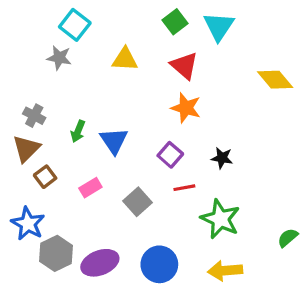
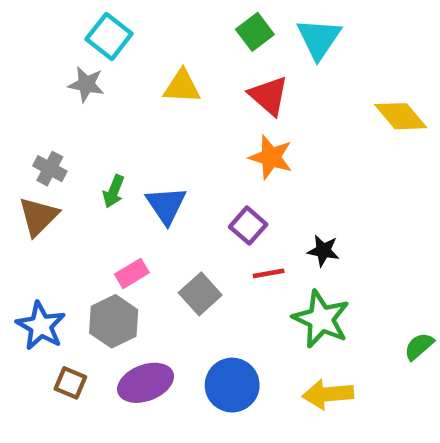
black star: (222, 158) -> (323, 251), moved
brown square: (45, 177) -> (70, 383), moved, turned -30
gray hexagon: (56, 253) -> (114, 321), moved

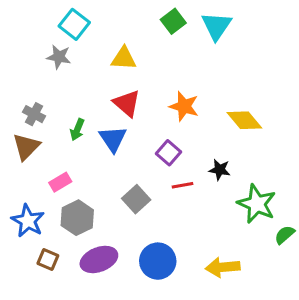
red triangle: (269, 96) -> (127, 103), moved
yellow diamond: (401, 116) -> (244, 120), moved
pink rectangle: (132, 273) -> (60, 182), moved
green star: (321, 319) -> (257, 204), moved

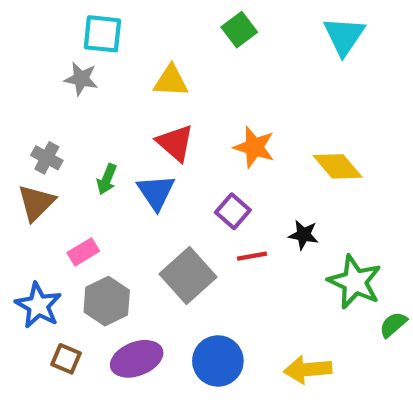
cyan square: (74, 24) -> (102, 34), turned -32
cyan triangle: (217, 26) -> (344, 36), moved
gray square: (136, 199) -> (188, 275), size x1.4

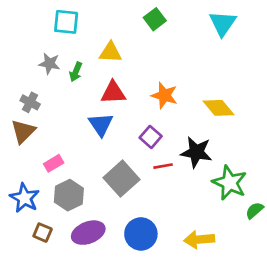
gray star: (81, 79) -> (49, 64), moved
red triangle: (175, 143) -> (113, 93), turned -44
green arrow: (107, 179) -> (76, 72), moved
black star: (303, 235) -> (196, 152), size x1.6

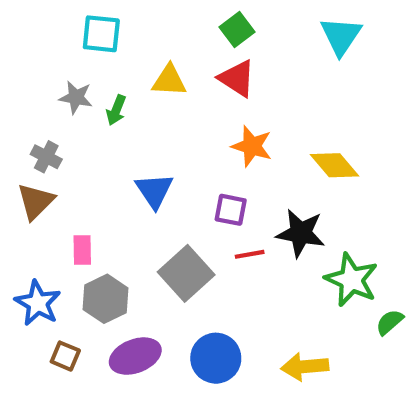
red triangle: (113, 93) -> (237, 78), moved, turned 36
purple square: (151, 137) -> (231, 210), turned -30
pink rectangle: (54, 163) -> (82, 250), turned -60

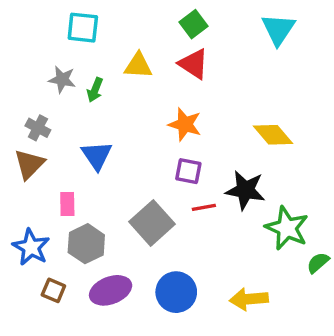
orange star: (252, 146) -> (185, 124), moved
blue triangle: (154, 191) -> (97, 156), moved

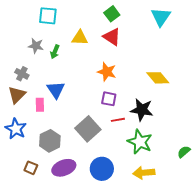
pink rectangle: (67, 204) -> (40, 105), moved
green star: (287, 228) -> (140, 142), moved
blue star: (31, 247) -> (16, 129), moved

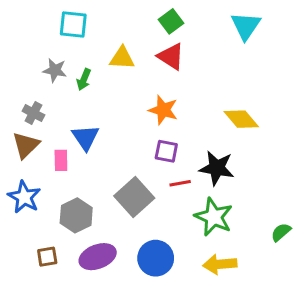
brown square: (31, 168) -> (47, 257), turned -32

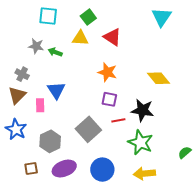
green square: (171, 21) -> (88, 17), moved
green arrow: (84, 79) -> (55, 52), turned 88

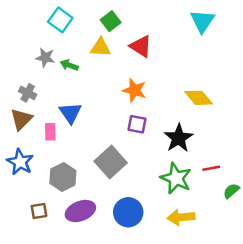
cyan square: (48, 16) -> (60, 20), turned 30
black star: (142, 110) -> (178, 138), turned 30
red line: (118, 120) -> (211, 168), moved

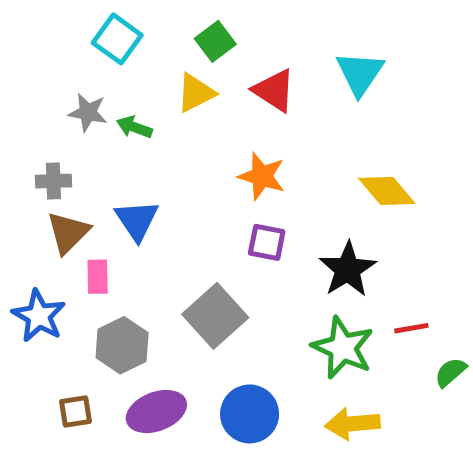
cyan triangle: (202, 21) -> (360, 73), moved
yellow triangle: (101, 48) -> (196, 93), turned -30
gray cross: (28, 93) -> (53, 181), turned -30
brown triangle: (21, 119) -> (68, 233), moved
pink rectangle: (50, 132) -> (98, 277), moved

